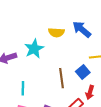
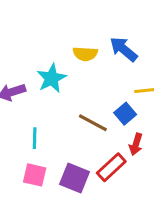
brown line: (61, 78) -> (93, 123), turned -54

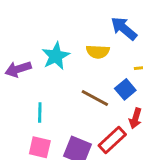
yellow semicircle: (85, 54) -> (98, 52), moved

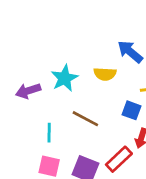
blue square: (125, 89) -> (131, 110), turned -30
brown line: (95, 98) -> (85, 119), moved

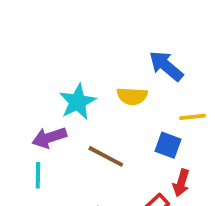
purple arrow: (28, 91) -> (49, 138), moved
cyan line: (49, 133) -> (38, 175), moved

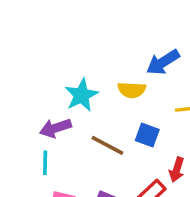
blue arrow: (166, 66) -> (163, 62), turned -72
blue square: (168, 145) -> (147, 135), moved

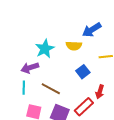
blue square: (147, 135) -> (83, 72), turned 32
brown line: (107, 145) -> (51, 89), moved

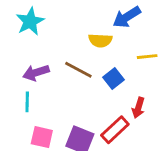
cyan star: (45, 49) -> (30, 21), moved
brown line: (51, 89) -> (78, 70), moved

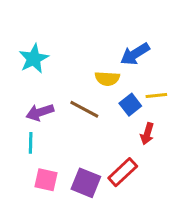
blue square: (113, 79) -> (130, 105), moved
red arrow: (138, 108) -> (147, 134), moved

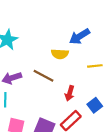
blue square: (130, 105) -> (95, 105), moved
red arrow: (147, 134) -> (70, 93), moved

